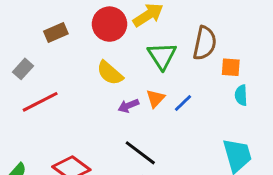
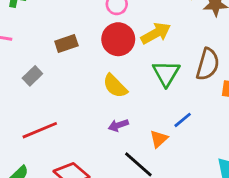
orange triangle: (155, 98) -> (159, 139), moved
red line: (40, 102) -> (40, 130), moved
purple arrow: (128, 106) -> (118, 125), moved

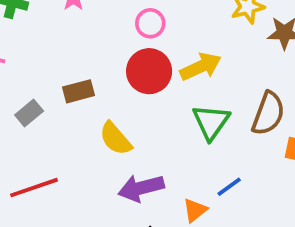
brown rectangle: (66, 43) -> (79, 91), moved
yellow semicircle: (115, 86) -> (116, 139), moved
purple arrow: (118, 125) -> (141, 188), size x1.6

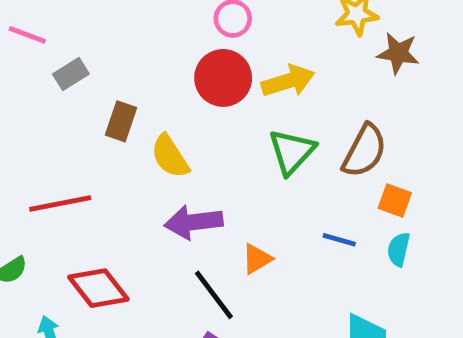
brown rectangle: (79, 91) -> (121, 121), moved, turned -64
gray rectangle: (29, 113) -> (71, 74), moved
blue line: (229, 187) -> (339, 240), moved, turned 44

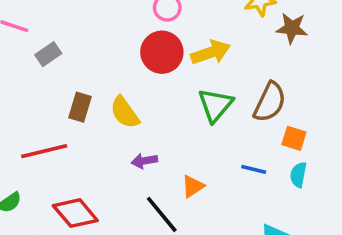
brown rectangle: (121, 121) -> (80, 107), moved
purple arrow: (194, 222) -> (144, 161), size x0.6

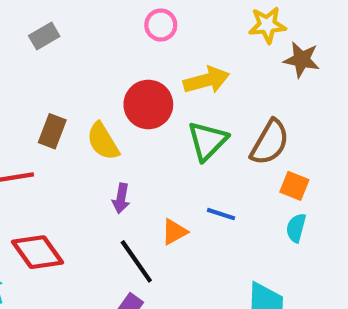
red circle: (162, 52) -> (148, 104), moved
gray rectangle: (48, 54) -> (44, 36), moved
purple arrow: (144, 161) -> (121, 198), turned -75
blue line: (254, 169) -> (221, 214), moved

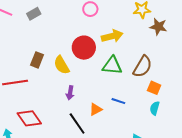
green triangle: (207, 141) -> (112, 66), turned 50

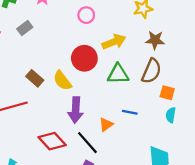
brown star: (158, 27) -> (155, 40), moved
brown rectangle: (37, 60) -> (35, 78), turned -63
purple arrow: (70, 93) -> (76, 110), size x1.6
red diamond: (29, 118) -> (52, 141), moved

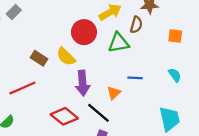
gray rectangle: (25, 28) -> (14, 12), moved
brown semicircle: (151, 71) -> (136, 25), moved, size x0.7
orange square: (167, 93) -> (175, 36), moved
cyan semicircle: (171, 115) -> (175, 75), turned 144

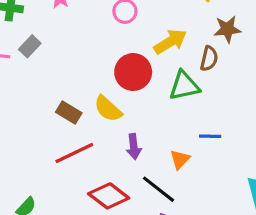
purple arrow: (83, 83) -> (134, 147), size x0.7
red line: (22, 88) -> (74, 153), moved

